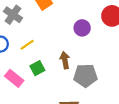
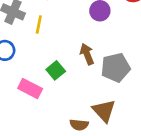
yellow line: (27, 45) -> (39, 24), moved, turned -32

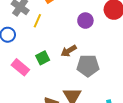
brown arrow: (87, 54) -> (69, 51), turned -112

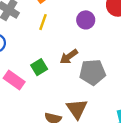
yellow line: (37, 21) -> (43, 22), moved

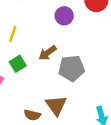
yellow line: (43, 22) -> (13, 34), moved

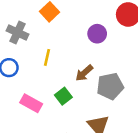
green square: (18, 64) -> (63, 96), moved

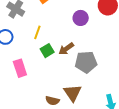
green square: (63, 96) -> (47, 51), moved
pink rectangle: (31, 103) -> (20, 68), turned 36

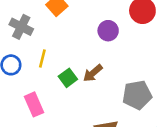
yellow line: (37, 32) -> (42, 58), moved
gray pentagon: (86, 62) -> (137, 95), moved

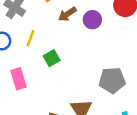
brown arrow: (93, 73) -> (67, 14), moved

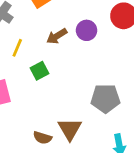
brown arrow: (67, 14) -> (57, 36), moved

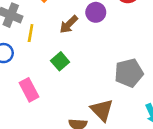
yellow line: (17, 48) -> (31, 33), moved

